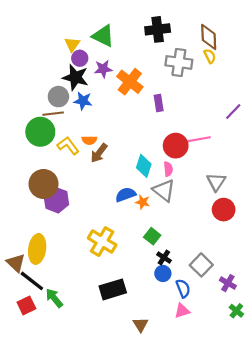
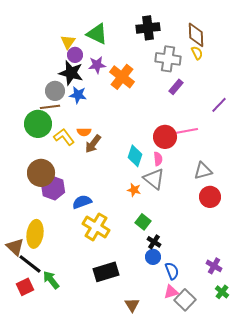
purple rectangle: (159, 103) -> (176, 87), moved, turned 49
gray triangle: (216, 182) -> (203, 171), turned 42
blue semicircle: (126, 195) -> (82, 202), moved
gray square: (201, 265) -> (185, 300), moved

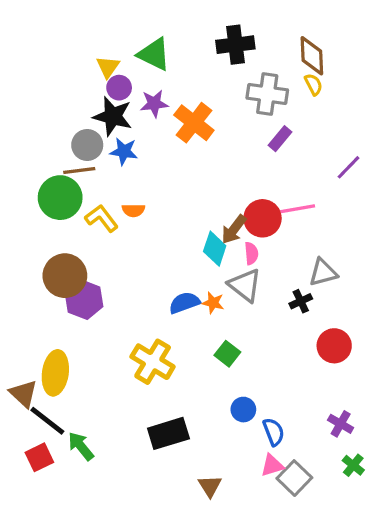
brown arrow: (93, 144) -> (234, 229), moved
red circle: (210, 197) -> (334, 346), moved
blue semicircle: (82, 202) -> (184, 303), moved
black cross: (154, 242) -> (301, 301), moved, turned 32

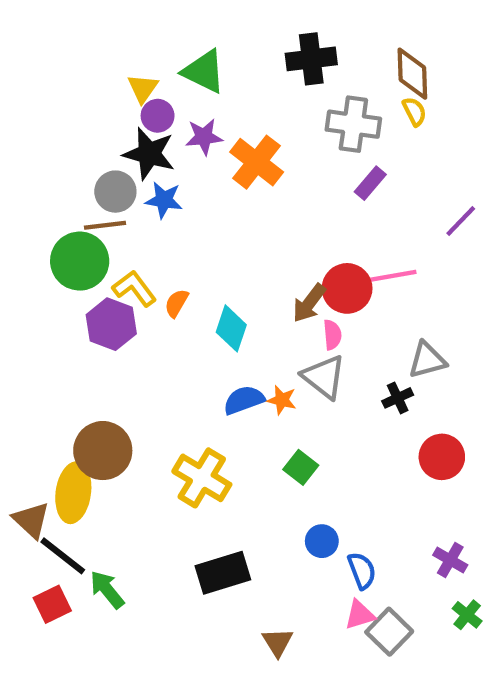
orange semicircle: (133, 210) -> (177, 303), moved, turned 120
cyan diamond: (215, 249) -> (231, 328), moved
brown circle: (65, 276) -> (103, 451), moved
purple hexagon: (84, 300) -> (111, 324), moved

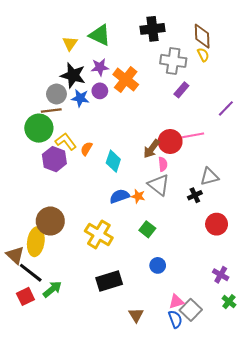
purple circle: (158, 116) -> (100, 91), moved
blue semicircle: (362, 571) -> (175, 319), moved
green arrow: (107, 590) -> (52, 289), turned 90

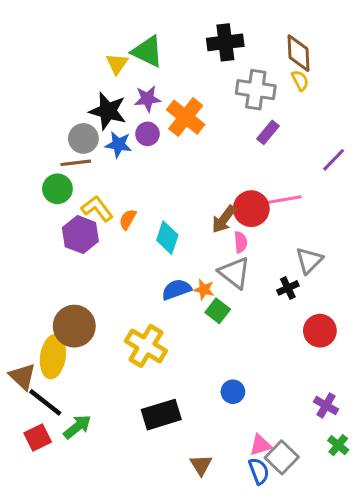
yellow triangle: (70, 43) -> (117, 64), moved
green circle: (39, 128) -> (57, 189), size x0.7
gray triangle: (209, 177) -> (309, 261), turned -30
green square: (147, 229) -> (218, 311), moved

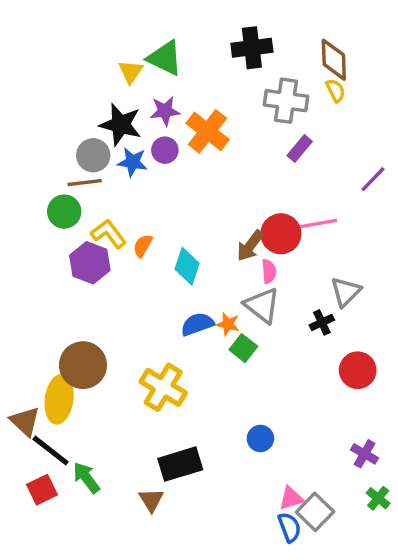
green arrow: (77, 427) -> (86, 478), turned -88
brown triangle: (201, 465) -> (151, 500), moved

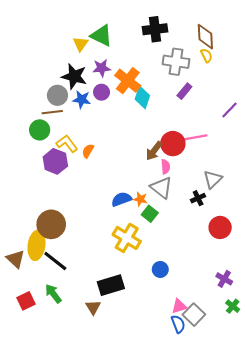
cyan diamond: (187, 266) -> (142, 97), moved
yellow cross: (163, 387) -> (127, 238), moved
black line: (51, 450) -> (55, 261), moved

